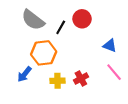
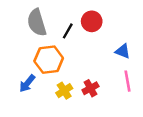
gray semicircle: (33, 20) -> (37, 23), turned 35
pink line: (114, 72) -> (127, 81), turned 30
yellow cross: (57, 81) -> (64, 91), turned -32

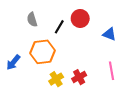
gray semicircle: (37, 23) -> (32, 20), size x0.6
blue triangle: (123, 51) -> (109, 34), moved
blue arrow: (27, 83) -> (13, 62), moved

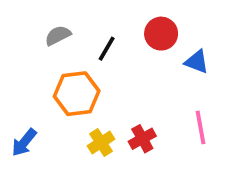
red circle: (80, 18) -> (161, 34), moved
gray semicircle: (32, 20) -> (58, 35), turned 80
blue arrow: (13, 62) -> (24, 142), moved

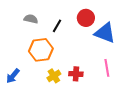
gray semicircle: (58, 35) -> (31, 19), turned 40
blue triangle: (197, 62) -> (105, 33), size x1.6
red cross: (142, 139) -> (76, 74), turned 32

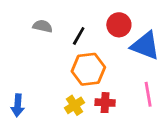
orange hexagon: (41, 50) -> (88, 69), moved
blue arrow: (13, 76) -> (18, 105), turned -35

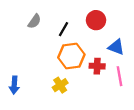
gray semicircle: (43, 26) -> (34, 21), turned 112
blue triangle: (145, 46) -> (116, 47), moved, size x0.7
red cross: (105, 103) -> (97, 66), moved

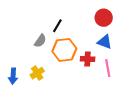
red circle: (96, 20) -> (104, 18), moved
gray semicircle: (34, 21) -> (40, 41), moved
yellow cross: (60, 85) -> (37, 73), moved

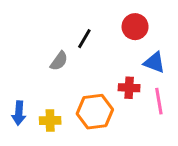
red circle: (104, 18) -> (135, 27), moved
orange hexagon: (64, 50) -> (95, 112), moved
yellow cross: (37, 73) -> (50, 121), moved, turned 32

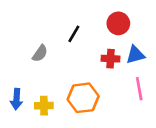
gray semicircle: (59, 61) -> (40, 53), moved
blue triangle: (154, 62) -> (135, 55), turned -36
red cross: (129, 88) -> (111, 59), moved

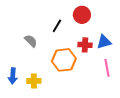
red circle: (118, 23) -> (82, 15), moved
gray semicircle: (40, 53) -> (31, 41), turned -80
orange hexagon: (83, 98) -> (64, 60), moved

